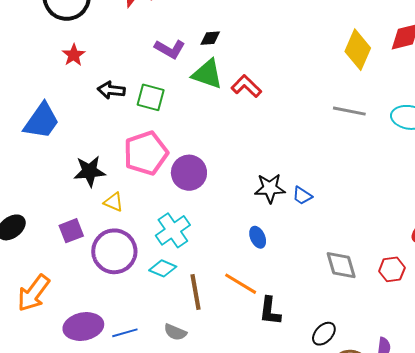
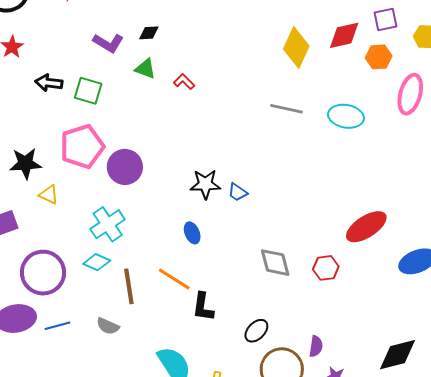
green triangle: (207, 74) -> (145, 69), size x0.7
red L-shape: (246, 86) -> (184, 82), size x0.7
purple circle: (114, 251) -> (43, 273), moved

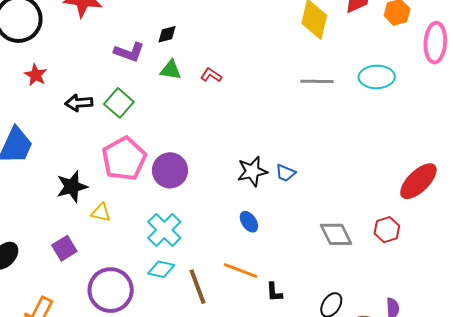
green square: (88, 91) -> (119, 103), turned 36
black L-shape: (203, 307) -> (274, 292), size x0.7

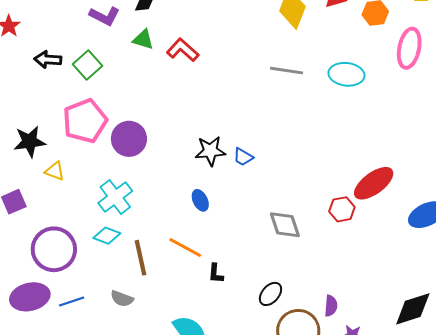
red L-shape: (211, 75) -> (183, 50), size x1.5
red hexagon: (387, 230) -> (342, 209), moved

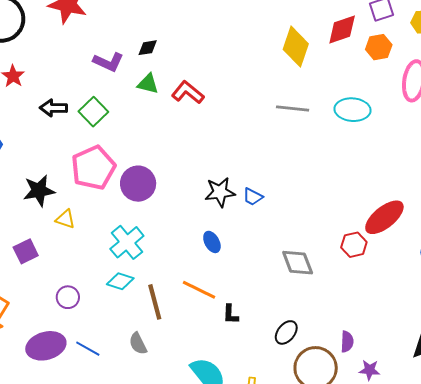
purple circle: (54, 249) -> (68, 297), size x0.5
gray semicircle: (122, 299) -> (138, 344), turned 45
blue line: (72, 301) -> (88, 349), turned 50

